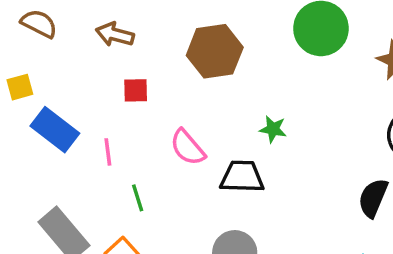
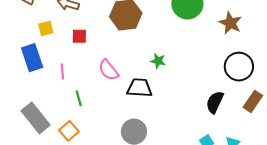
yellow square: (20, 87) -> (46, 28), moved
blue rectangle: (55, 130) -> (32, 58), turned 32

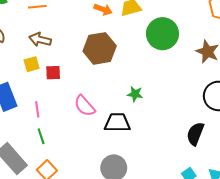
yellow square: (46, 28) -> (32, 64), moved
green line: (79, 98) -> (41, 136), moved

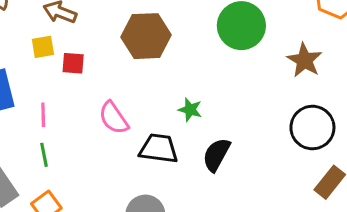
black semicircle: (195, 134) -> (216, 155), moved

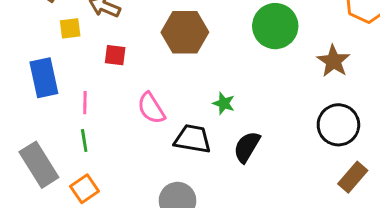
yellow square: (43, 47) -> (70, 28), moved

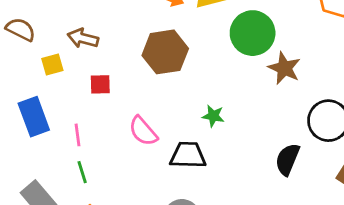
brown star: (333, 61) -> (284, 68), moved
black semicircle: (247, 147) -> (287, 159), moved

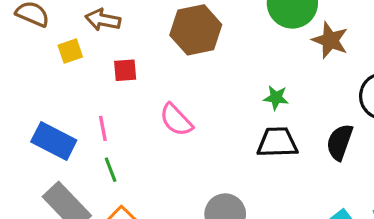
green star: (213, 116) -> (276, 98), moved
blue rectangle: (34, 117) -> (54, 141), moved, turned -39
black trapezoid: (188, 155) -> (277, 142), moved

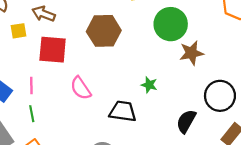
brown star: (330, 40) -> (191, 53), turned 30
red square: (125, 70) -> (53, 50), size x1.8
black trapezoid: (277, 142) -> (123, 111), moved

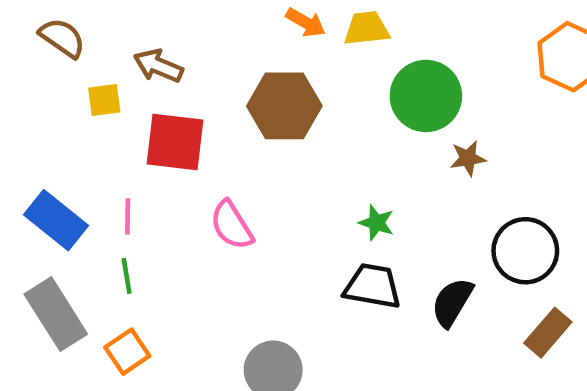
brown star: (191, 53) -> (468, 158), size x0.7
black trapezoid: (123, 111) -> (372, 286), moved

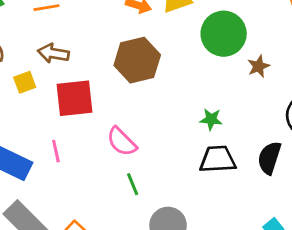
green line: (127, 276) -> (133, 184), moved

